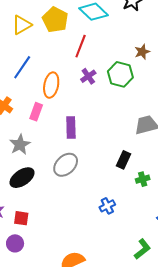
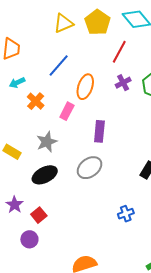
red square: (21, 218) -> (39, 215), turned 35

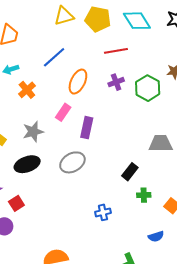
yellow pentagon: (97, 22) -> (98, 19), turned -30
red line: (119, 52) -> (116, 51), turned 45
pink rectangle: (67, 111) -> (63, 112), moved

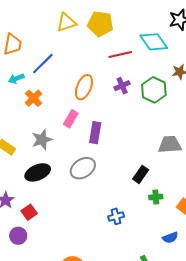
cyan diamond: (137, 21) -> (154, 42), moved
blue line: (54, 57) -> (43, 64), moved

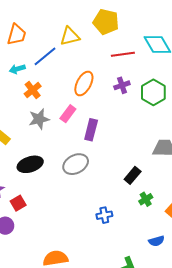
yellow triangle: (66, 22) -> (70, 36), moved
gray star: (42, 140) -> (39, 119), moved
green cross: (156, 197) -> (146, 199), turned -32

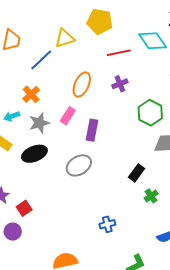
cyan arrow: (17, 69) -> (12, 116), moved
green hexagon: (153, 92) -> (150, 113), moved
black ellipse: (30, 164) -> (34, 154), moved
blue cross: (104, 215) -> (107, 224), moved

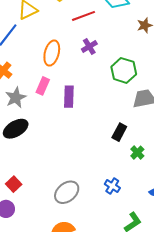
gray ellipse: (79, 165) -> (67, 192), moved
blue cross: (107, 224) -> (112, 186), moved, turned -35

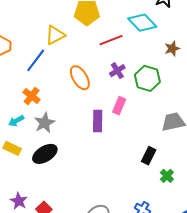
orange ellipse: (52, 53) -> (80, 78), turned -45
green hexagon: (124, 70) -> (147, 78), moved
pink rectangle: (43, 86) -> (119, 106), moved

